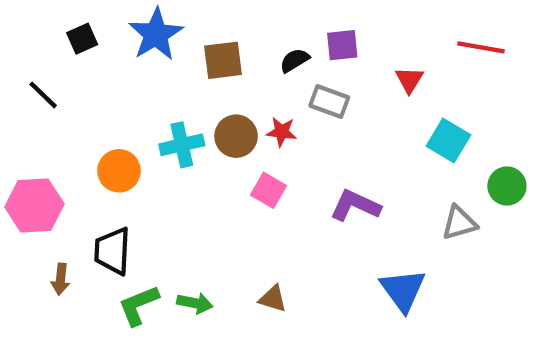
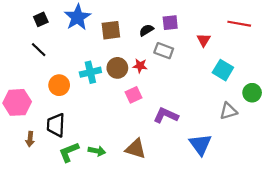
black line: (43, 95) -> (39, 50), moved
pink square: (269, 190) -> (134, 95), turned 35
purple L-shape: (355, 206) -> (166, 115), moved
brown triangle: (273, 299) -> (136, 149), size x1.5

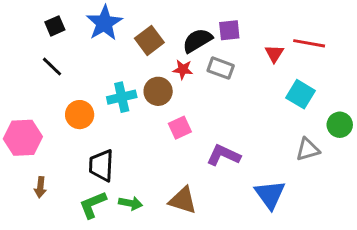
red line: (239, 24) -> (309, 43), moved
brown square: (111, 30) -> (149, 40), turned -30
black semicircle: (146, 30) -> (197, 40), size x1.5
red star: (140, 66) -> (183, 69), moved
black trapezoid: (56, 125) -> (101, 165), moved

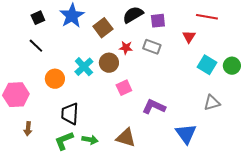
black semicircle: (197, 40) -> (133, 15), moved
red line: (309, 43) -> (207, 17), moved
cyan cross: (122, 97) -> (84, 67), turned -30
green circle: (340, 125) -> (232, 66), moved

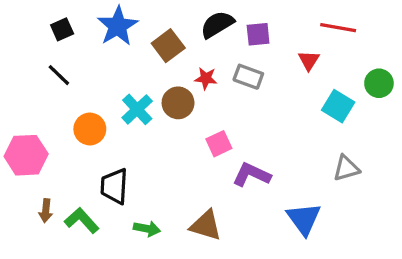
green circle: (232, 66) -> (379, 83), moved
pink square: (124, 88) -> (219, 144), moved
green L-shape: (64, 141) -> (82, 220), moved, turned 70

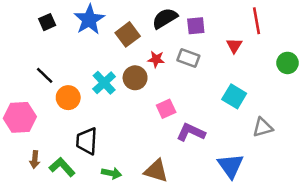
red line: (338, 28) -> (257, 21), turned 70
black line: (59, 75) -> (45, 75), moved
cyan square: (338, 106) -> (234, 96), moved

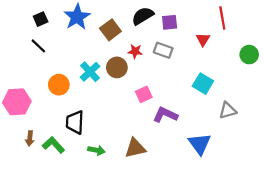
black line: (45, 75) -> (38, 46), moved
brown triangle: (156, 171) -> (135, 148), turned -30

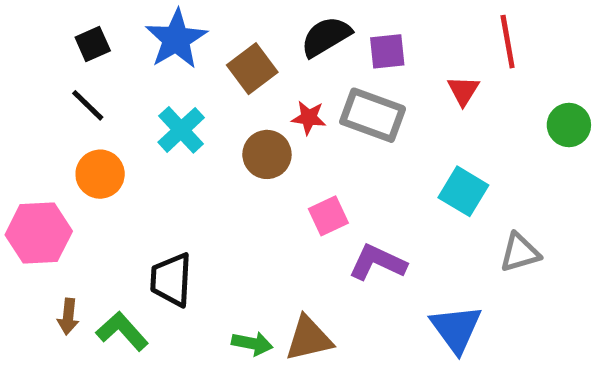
gray rectangle: (163, 50) -> (373, 115), size x1.4
cyan cross: (90, 72) -> (181, 130), moved
orange circle: (59, 85) -> (100, 174), moved
green arrow: (96, 150) -> (252, 343), moved

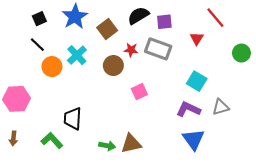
red line: (508, 42) -> (215, 18), turned -30
orange circle: (100, 174) -> (52, 67), moved
purple L-shape: (377, 262) -> (188, 109), moved
brown arrow: (68, 316) -> (13, 138), moved

